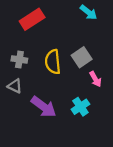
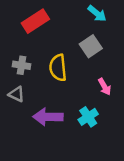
gray square: (82, 57) -> (91, 46), moved
purple arrow: (44, 107) -> (48, 117), turned 145

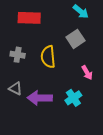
red rectangle: (35, 21) -> (29, 18), turned 35
gray triangle: (16, 94) -> (15, 88), moved

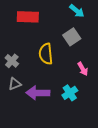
gray cross: (18, 55) -> (12, 61), moved, turned 32
gray triangle: (15, 88) -> (15, 84), turned -48

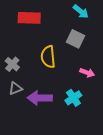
gray square: (72, 37) -> (76, 39), turned -30
pink arrow: (83, 69) -> (87, 73), turned -40

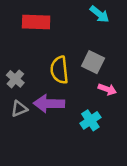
gray square: (76, 39) -> (93, 62), moved
purple arrow: (40, 98) -> (49, 104), moved

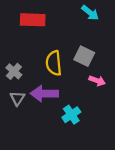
gray triangle: (19, 109) -> (17, 98), turned -35
cyan cross: (90, 120) -> (71, 115), moved

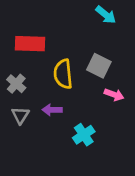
red rectangle: (33, 20) -> (30, 44), moved
purple arrow: (44, 94) -> (52, 110), size x0.6

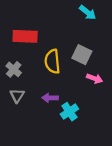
purple arrow: (52, 110) -> (50, 98), moved

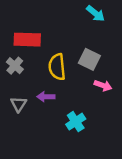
gray cross: (14, 69) -> (15, 66), moved
purple arrow: (50, 98) -> (46, 97), moved

